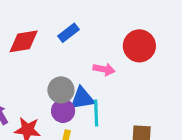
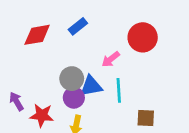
pink arrow: (104, 69) -> (111, 59), turned 132
cyan line: (96, 113) -> (119, 90), moved

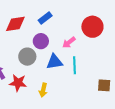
gray circle: (72, 79) -> (27, 57), moved
purple circle: (74, 98) -> (41, 41), moved
brown square: (146, 118) -> (104, 85), moved

